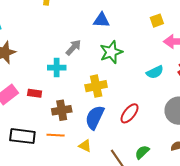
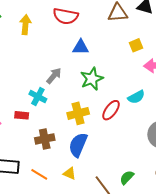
cyan cross: (57, 68) -> (38, 97), turned 30
red rectangle: (35, 93) -> (22, 115), moved
red ellipse: (130, 113) -> (111, 110), moved
orange line: (56, 135) -> (39, 174), moved, turned 30

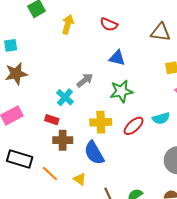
red semicircle: (66, 16) -> (109, 24), size x0.7
red rectangle: (22, 115) -> (52, 120), moved
blue semicircle: (78, 145) -> (94, 153), turned -65

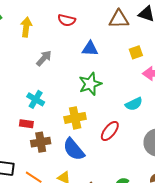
blue triangle: (117, 58) -> (90, 49), moved
gray arrow: (85, 80) -> (44, 58), moved
red ellipse: (134, 126) -> (110, 131), moved

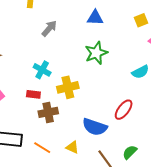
yellow cross: (75, 118) -> (68, 87), moved
red ellipse: (110, 131) -> (124, 110), moved
blue semicircle: (74, 149) -> (95, 127), moved, turned -30

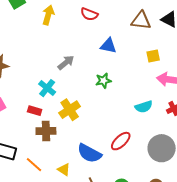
gray arrow: (49, 28) -> (66, 63), moved
green star: (96, 53) -> (103, 81), size x0.7
yellow cross: (68, 87) -> (70, 110), turned -30

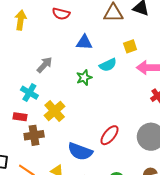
cyan semicircle: (144, 107) -> (108, 65), moved

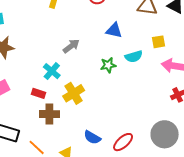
red ellipse: (109, 135) -> (123, 142), moved
blue semicircle: (80, 151) -> (92, 137), size x0.7

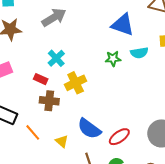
blue triangle: (114, 30) -> (123, 25), size x1.4
gray arrow: (71, 46) -> (54, 17), moved, size x1.4
blue semicircle: (92, 137) -> (89, 129), size x1.4

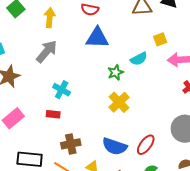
blue triangle: (123, 25) -> (97, 38), moved
yellow cross: (76, 83) -> (119, 102), moved
brown cross: (49, 101) -> (71, 144), moved

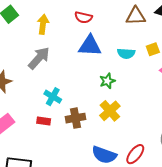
cyan semicircle: (139, 59) -> (126, 53), moved, turned 30
brown cross: (71, 144) -> (75, 118), moved

